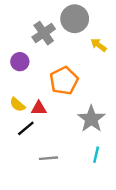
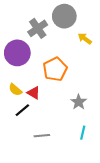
purple circle: (20, 62) -> (17, 53), size x1.6
red triangle: (39, 108) -> (34, 93), turned 32
gray star: (91, 119) -> (79, 102), size x0.7

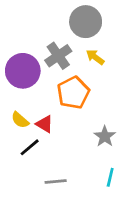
gray cross: (38, 28) -> (58, 56), moved
yellow arrow: (85, 39) -> (95, 57), moved

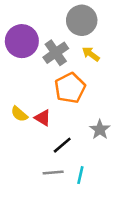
purple circle: (23, 71) -> (22, 41), moved
black line: (30, 147) -> (62, 145), moved
cyan line: (110, 177) -> (80, 175), moved

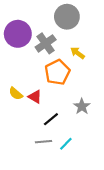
yellow arrow: (91, 54) -> (78, 53), moved
cyan line: (80, 175) -> (66, 144), turned 32

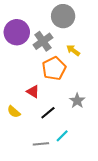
yellow semicircle: (16, 94) -> (14, 112), moved
gray line: (43, 142) -> (41, 144), moved

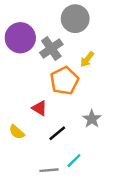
yellow arrow: (73, 50) -> (87, 59), turned -88

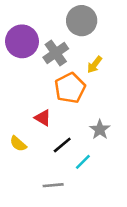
cyan line: (74, 161) -> (83, 162), moved

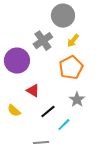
purple circle: (22, 41) -> (17, 61), moved
yellow arrow: (95, 65) -> (73, 41), moved
orange pentagon: (70, 88) -> (71, 68), moved

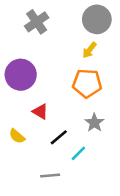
gray circle: (63, 16) -> (97, 19), moved
gray cross: (43, 41) -> (37, 22), moved
orange pentagon: (71, 68) -> (87, 83), turned 30

